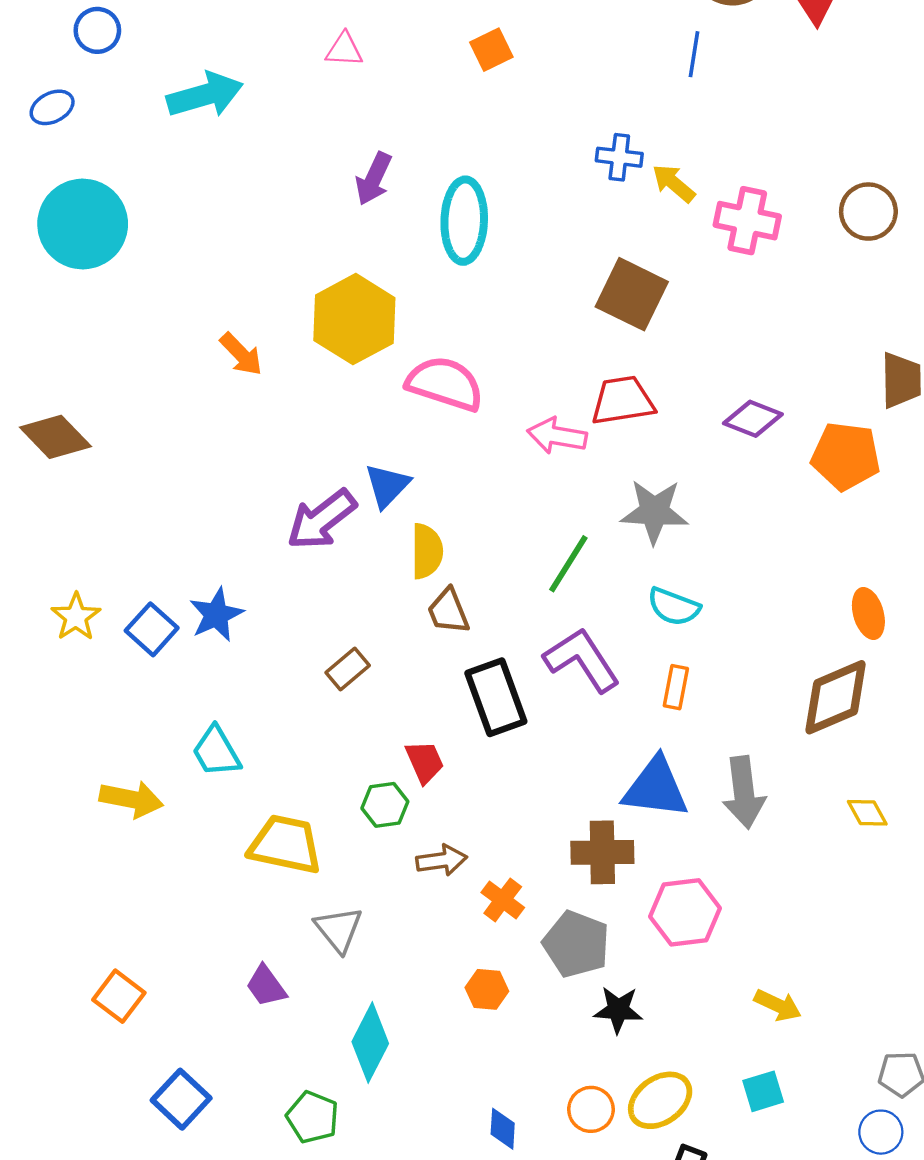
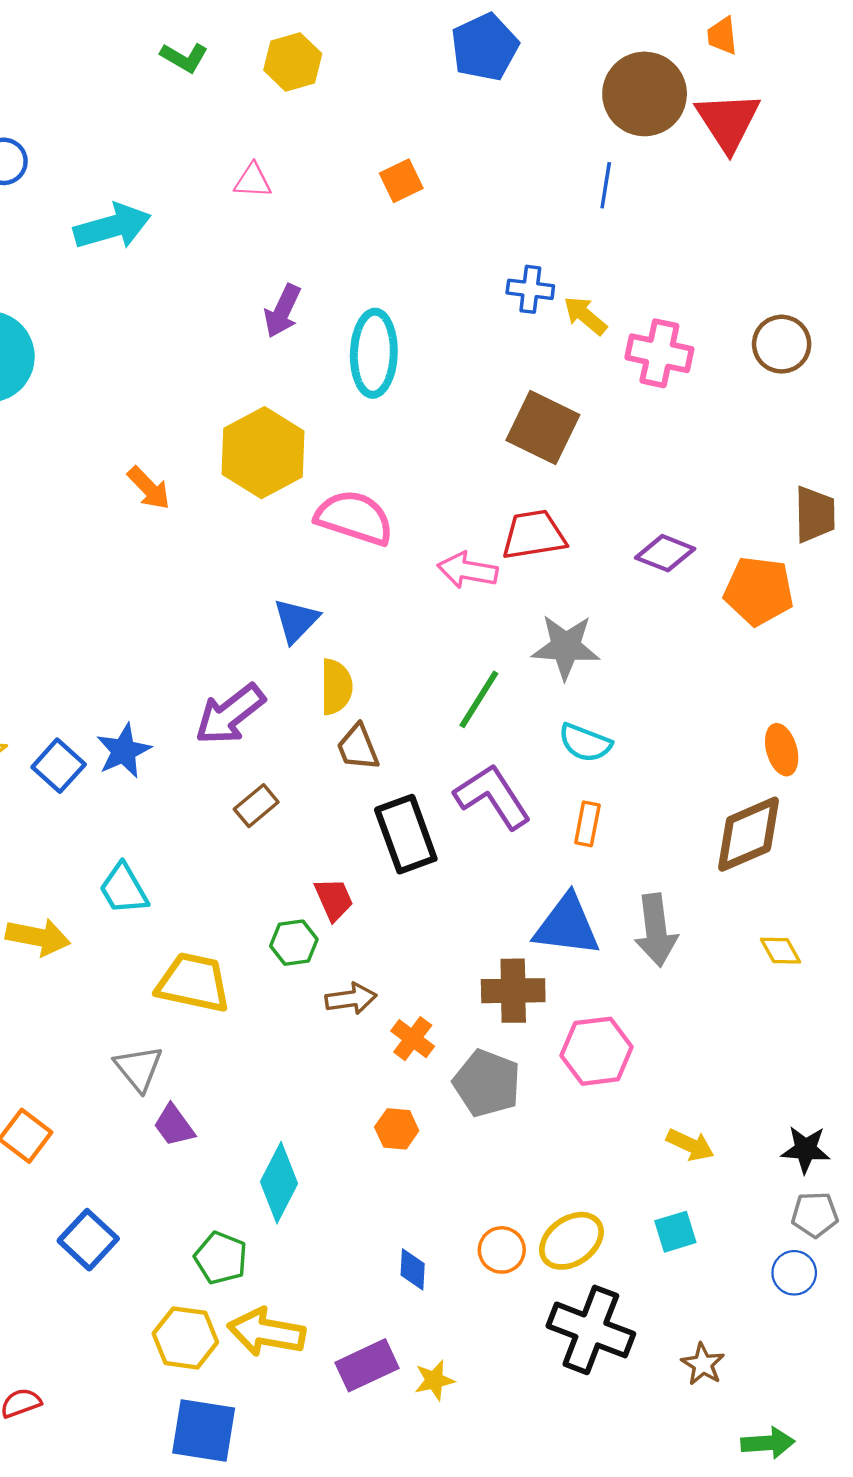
purple arrow: (322, 520) -> (230, 714), moved
gray triangle: (339, 929) -> (139, 1068), moved
black star: (618, 1010) -> (806, 1149), moved

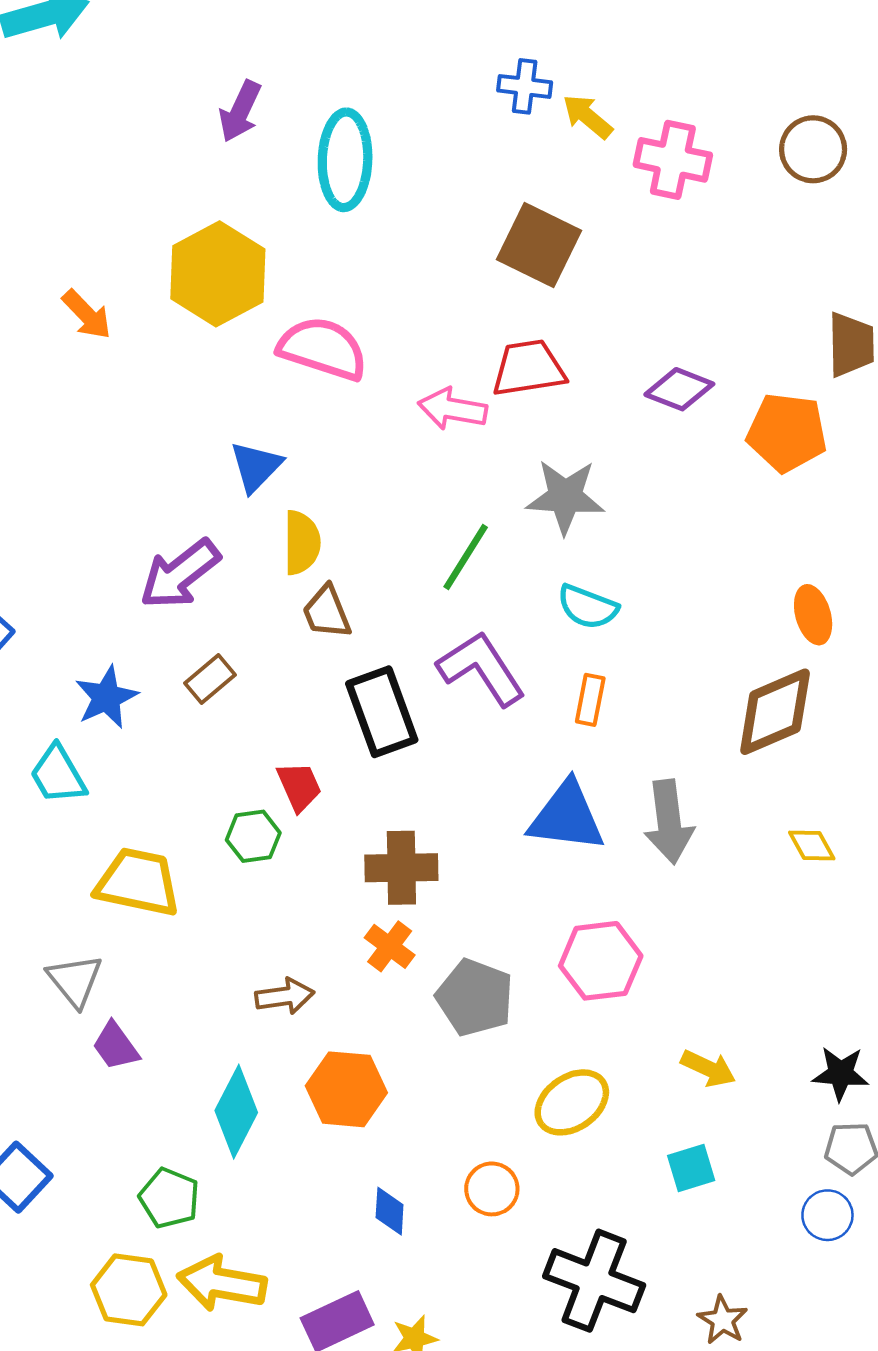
blue star: (124, 751) -> (106, 697), moved
brown cross: (513, 991) -> (401, 868), moved
brown arrow: (351, 999) -> (285, 996), moved
orange hexagon: (397, 1129) -> (346, 1089), moved, size x1.6
yellow ellipse: (571, 1241) -> (572, 1102), moved

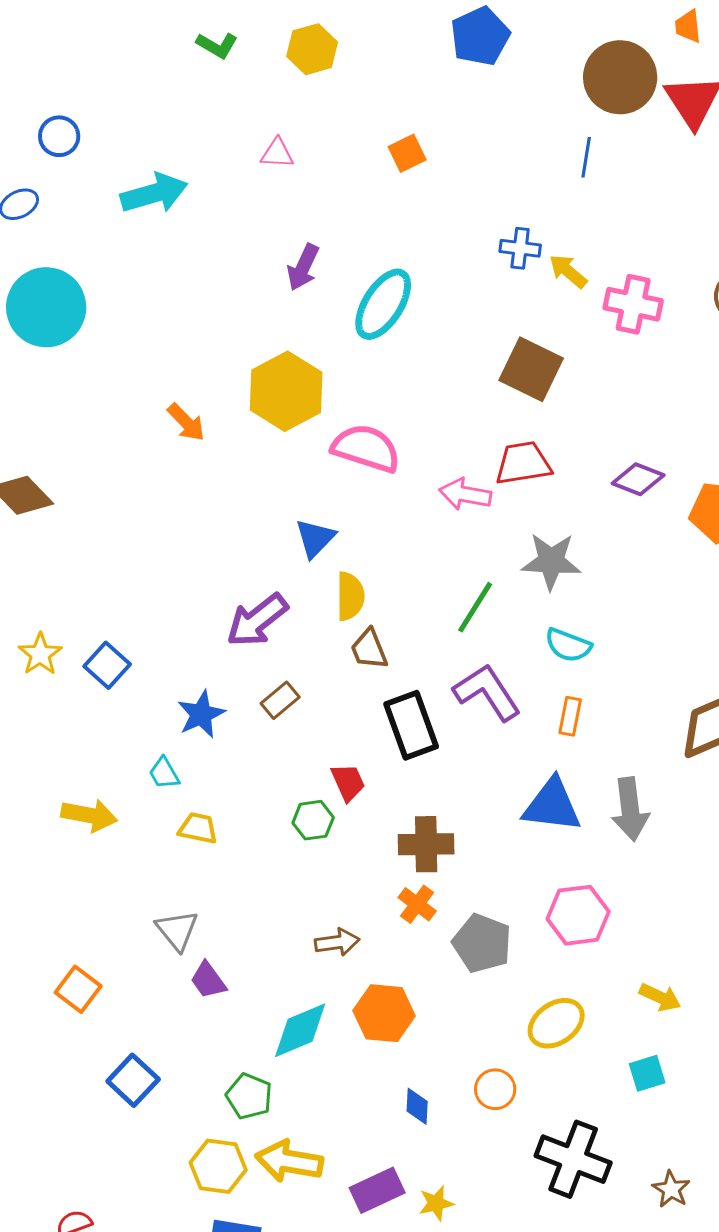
cyan ellipse: (345, 160) -> (383, 304), turned 30
cyan trapezoid: (58, 775) -> (164, 773), size x0.7
yellow trapezoid: (138, 882) -> (198, 828), moved, size x0.6
cyan diamond: (236, 1112) -> (300, 1030), turned 40

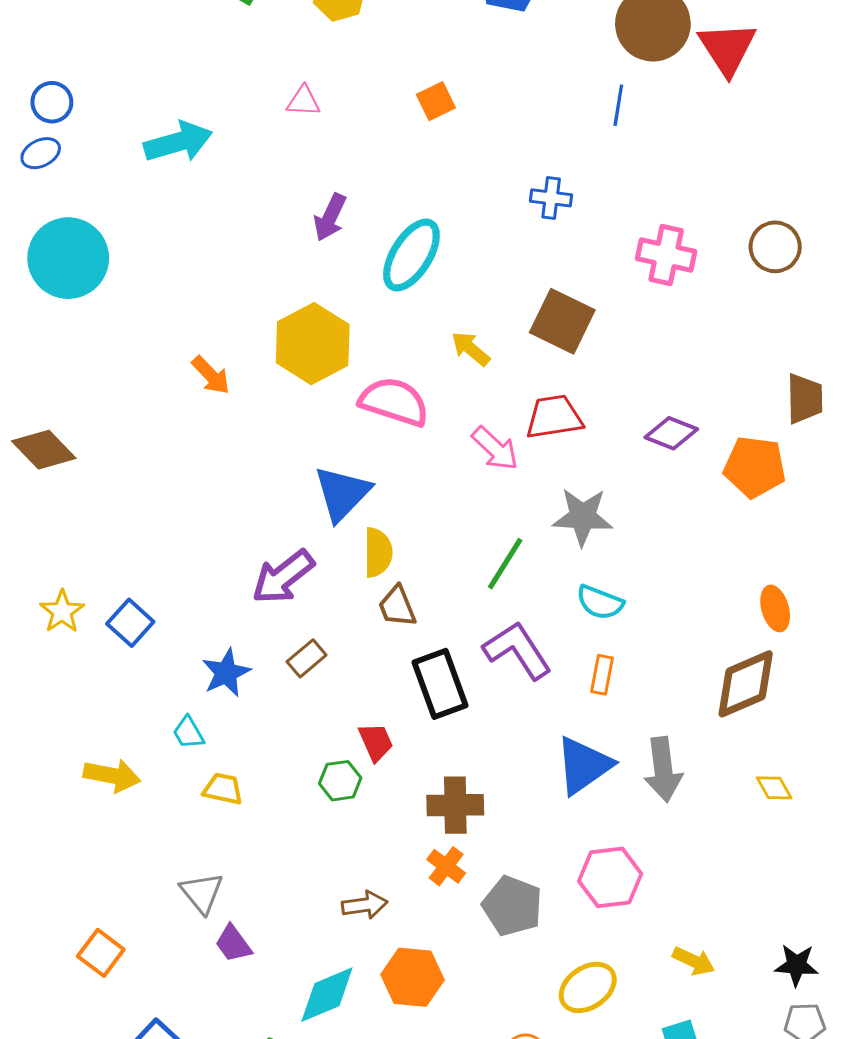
blue circle: (59, 136) -> (52, 102), moved
yellow arrow: (568, 271) -> (471, 349), moved
pink arrow: (465, 494) -> (495, 449), turned -147
blue triangle: (315, 538) -> (342, 493), size x1.4
blue triangle: (552, 805) -> (584, 765), turned -42

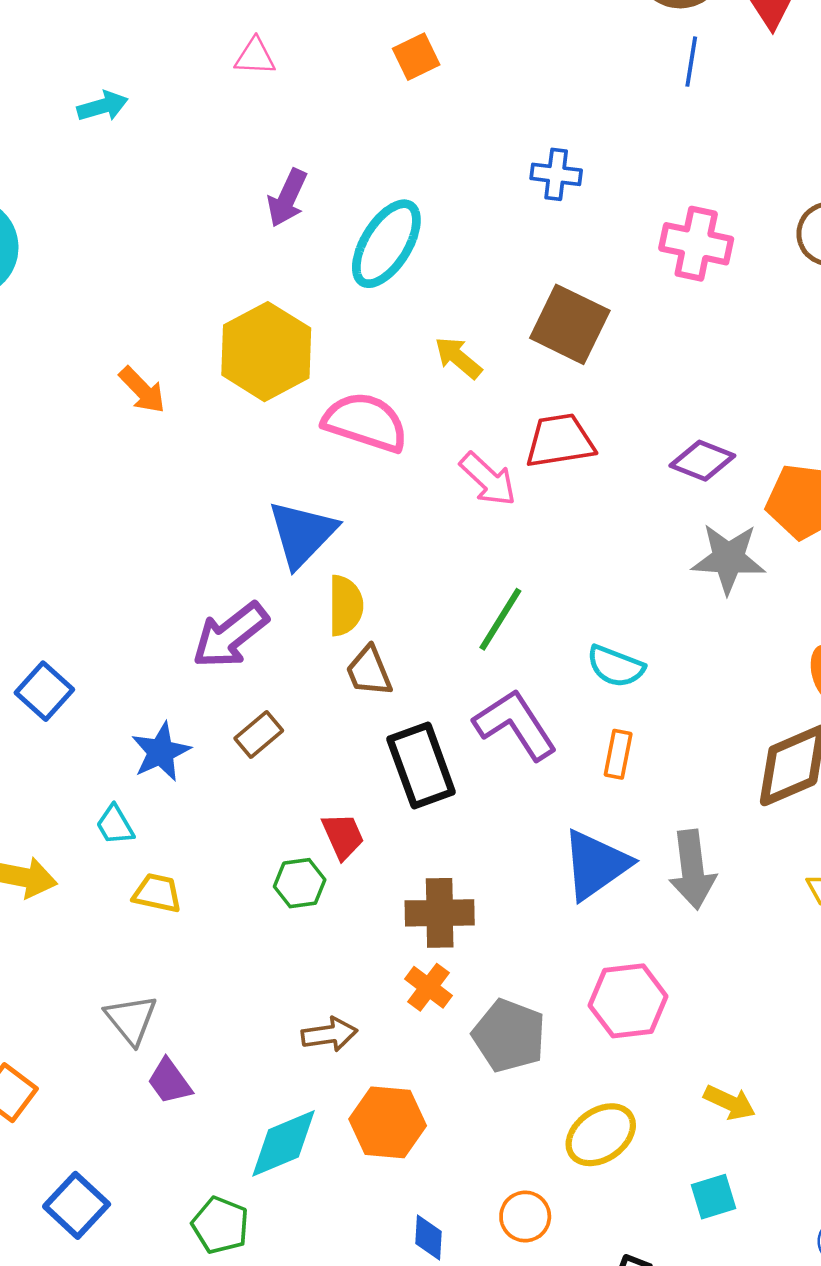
blue line: (618, 105) -> (691, 62), moved
cyan arrow: (178, 142) -> (103, 106), size x0.6
gray star: (583, 517) -> (728, 558), moved

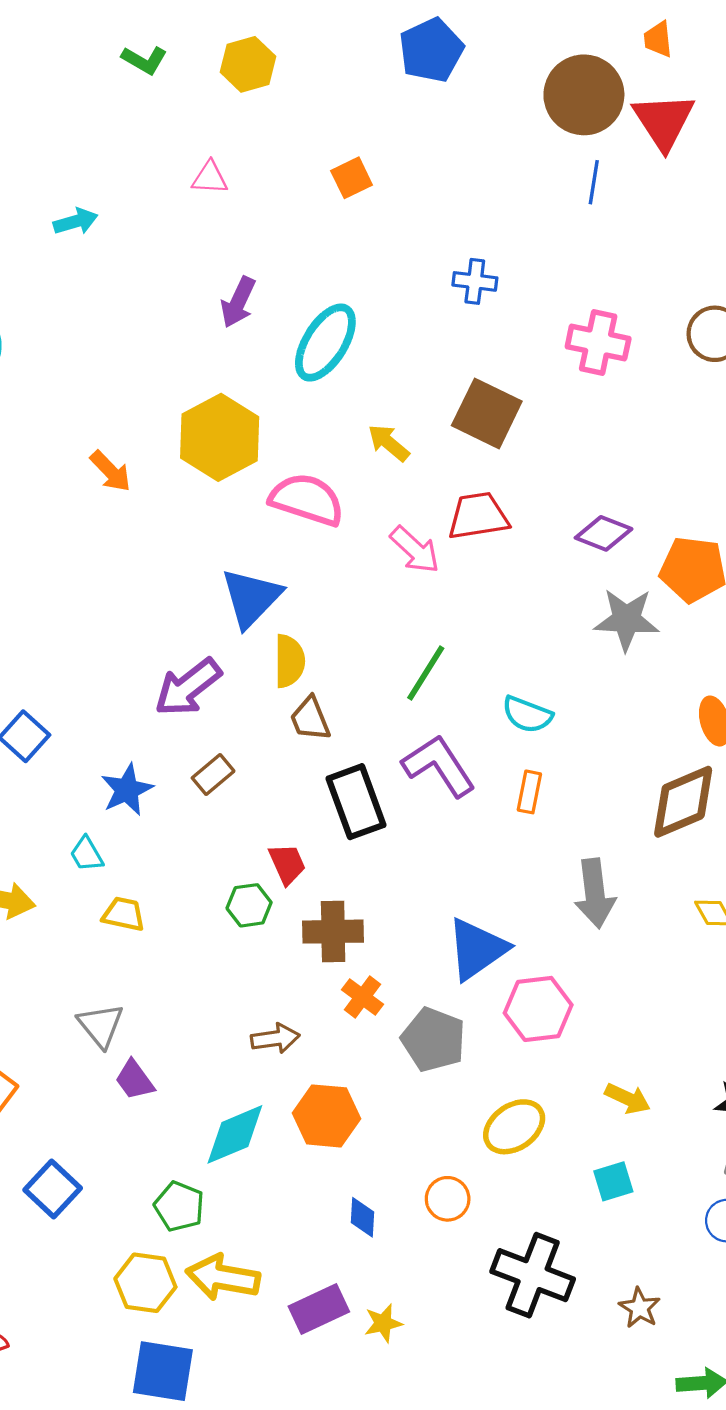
blue triangle: (596, 865) -> (477, 949), moved
brown cross: (440, 913) -> (333, 932), moved

